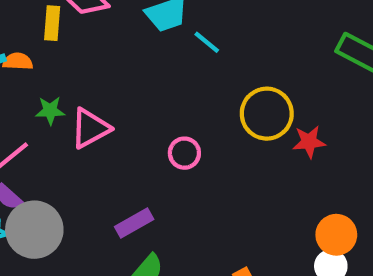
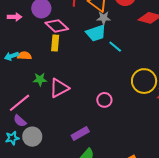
yellow rectangle: (52, 23) -> (55, 43), moved
gray circle: (34, 230) -> (32, 137), size x0.7

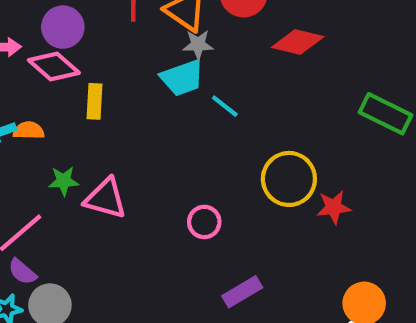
pink diamond: (57, 26) -> (54, 66), moved
pink triangle: (59, 88) -> (106, 198), turned 45
purple rectangle: (80, 133) -> (242, 292), moved

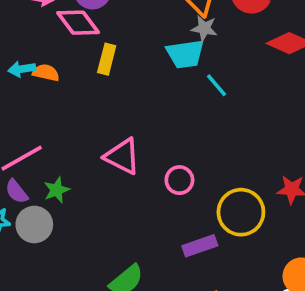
yellow circle: (289, 179) -> (241, 212), moved
green star: (64, 181) -> (57, 190), moved, turned -30
pink triangle: (106, 198) -> (122, 156), moved

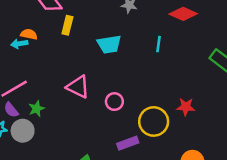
cyan trapezoid: (185, 54) -> (109, 44), moved
cyan arrow: (22, 69) -> (19, 44), moved
cyan line: (217, 85) -> (159, 44), moved, turned 49

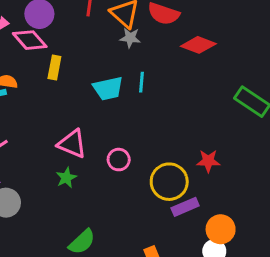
cyan line: (159, 44) -> (141, 82), moved
green star: (37, 109) -> (66, 178), moved
purple rectangle: (128, 143) -> (185, 207), moved

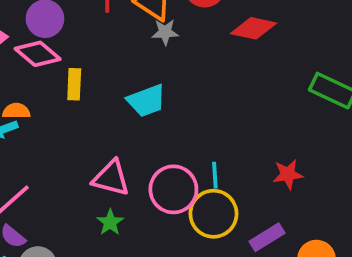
cyan line: (141, 82) -> (215, 175), moved
pink circle: (119, 160) -> (173, 189), size x1.6
yellow circle: (169, 182) -> (213, 214), moved

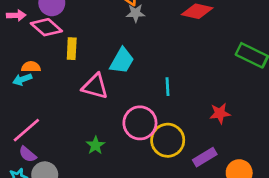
cyan trapezoid: (147, 101) -> (122, 61), turned -40
cyan line: (215, 175) -> (168, 87), moved
pink triangle: (111, 178) -> (95, 86), moved

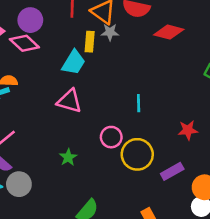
yellow rectangle: (72, 49) -> (90, 42), moved
cyan trapezoid: (122, 61) -> (74, 62), moved
pink circle: (140, 123) -> (111, 137), size x0.7

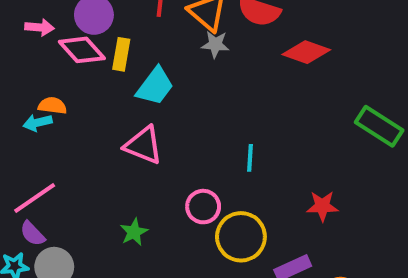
yellow rectangle: (90, 42) -> (121, 54), moved

